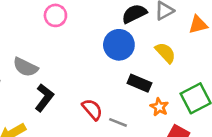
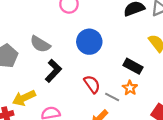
blue circle: (119, 45) -> (89, 42), moved
orange star: (159, 107) -> (130, 88), moved

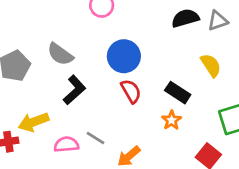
red semicircle: (92, 84) -> (131, 91), moved
gray line: (112, 97) -> (96, 138), moved

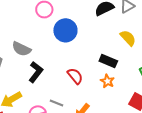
blue circle: (124, 56) -> (65, 30), moved
red semicircle: (131, 91) -> (75, 76), moved

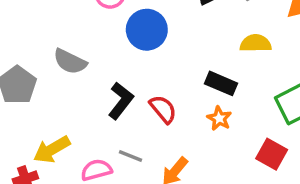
yellow semicircle: (128, 38) -> (256, 43), turned -48
black L-shape: (36, 72) -> (121, 101), moved

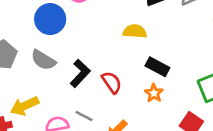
blue circle: (147, 30) -> (50, 19), moved
yellow semicircle: (256, 43) -> (135, 31), moved
gray semicircle: (70, 61) -> (43, 60), moved

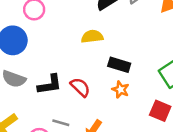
black L-shape: (80, 73) -> (50, 85), turned 50

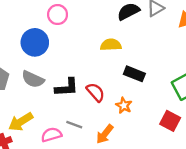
orange star: (121, 90) -> (124, 105), moved

